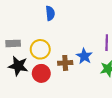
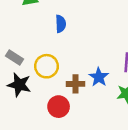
gray rectangle: (13, 43) -> (15, 58), turned 32
red circle: (41, 73) -> (59, 107), moved

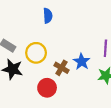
brown cross: (75, 84) -> (61, 68), turned 32

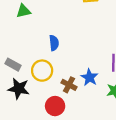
blue semicircle: (48, 16) -> (54, 43), moved

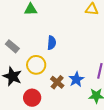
gray rectangle: (13, 65) -> (12, 46), moved
red circle: (55, 106) -> (32, 98), moved

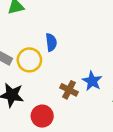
yellow circle: (36, 65) -> (29, 60), moved

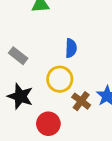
yellow circle: (29, 60) -> (60, 79), moved

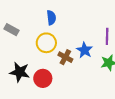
black star: (20, 96) -> (20, 72), moved

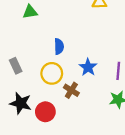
gray rectangle: (12, 30) -> (16, 66), moved, turned 32
blue star: (85, 50) -> (88, 67), moved

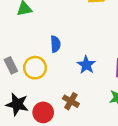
yellow circle: (52, 73) -> (35, 68), moved
brown cross: (71, 90) -> (71, 101), moved

